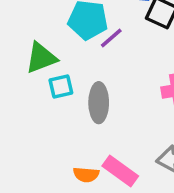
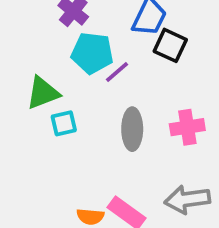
gray ellipse: (99, 103) -> (132, 129), moved

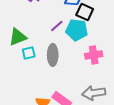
cyan pentagon: (92, 53) -> (77, 30), moved
gray ellipse: (132, 129) -> (53, 55), moved

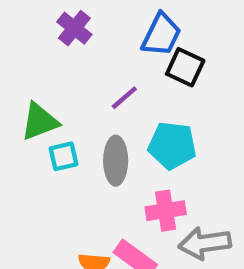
cyan pentagon: (77, 30) -> (172, 145), moved
pink cross: (94, 55) -> (166, 211), moved

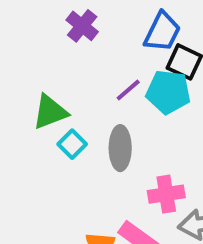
cyan pentagon: (172, 145) -> (168, 92), moved
cyan square: (63, 156) -> (72, 144), turned -32

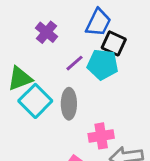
purple cross: (82, 26) -> (46, 32), moved
cyan square: (72, 144) -> (35, 101), size x1.6

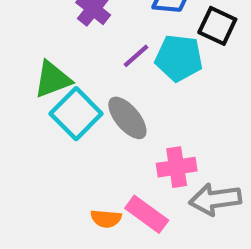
black square: (114, 43) -> (217, 26), moved
gray ellipse: (69, 104) -> (127, 118), turned -40

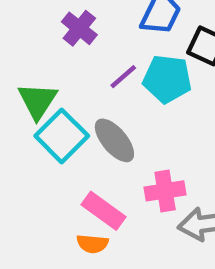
green triangle: (52, 79) -> (38, 101), turned -36
pink rectangle: (147, 214) -> (103, 211), moved

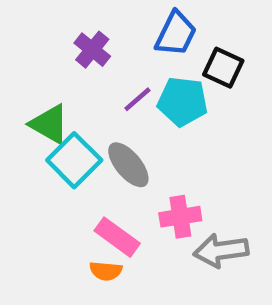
green triangle: (38, 101) -> (49, 124), turned -33

